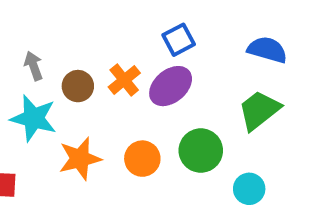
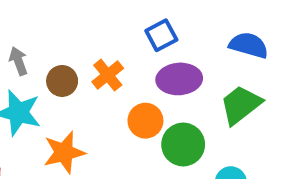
purple ellipse: (171, 86) -> (179, 79), moved, turned 36
orange circle: (142, 159) -> (145, 121), moved

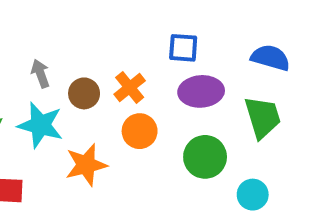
blue square: (161, 35) -> (183, 48), turned 32
green trapezoid: (241, 105) -> (263, 117), turned 111
orange circle: (145, 121) -> (140, 131), moved

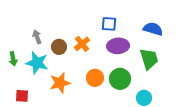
orange circle: (140, 131) -> (95, 78), moved

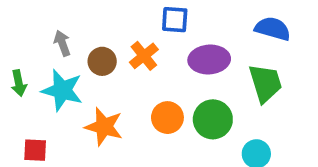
blue square: (109, 24) -> (175, 20), moved
orange star: (60, 83) -> (104, 127), turned 30

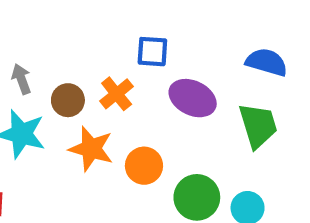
purple ellipse: (209, 60) -> (193, 98), turned 30
green circle: (213, 119) -> (197, 197), moved
orange star: (104, 127) -> (91, 149), moved

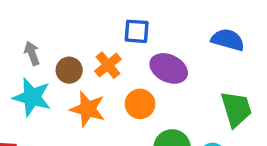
green trapezoid: (258, 126) -> (236, 109), moved
orange circle: (144, 166) -> (140, 104), moved

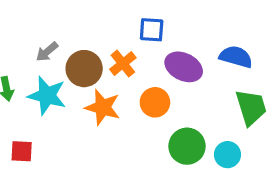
blue semicircle: (228, 40) -> (236, 57), moved
gray arrow: (32, 53) -> (47, 52), turned -110
brown circle: (69, 70) -> (84, 69), size x1.4

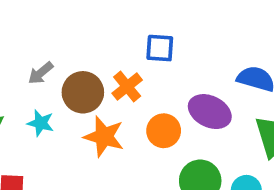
purple ellipse: (184, 67) -> (210, 112), moved
cyan star: (47, 96) -> (41, 123), size x0.6

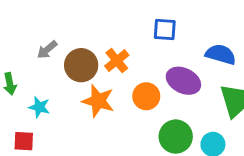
blue square: (160, 48) -> (165, 30), moved
cyan star: (41, 123) -> (39, 107), moved

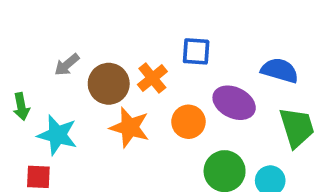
blue square: (165, 30) -> (196, 51), moved
cyan star: (39, 107) -> (57, 135), size x1.5

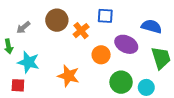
gray arrow: (67, 65) -> (23, 27), moved
brown circle: (109, 84) -> (57, 20), moved
orange star: (130, 127) -> (68, 76), moved

